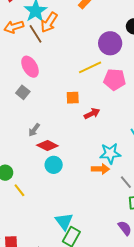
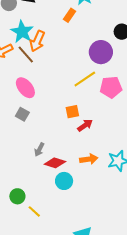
red arrow: (92, 114) -> (85, 125), moved
orange arrow: (100, 169) -> (89, 159), moved

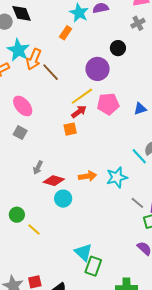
brown line: (26, 54) -> (51, 72), moved
red arrow: (85, 125) -> (79, 112), moved

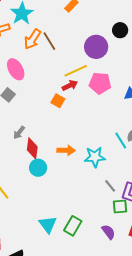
orange arrow: (34, 59) -> (32, 39), moved
orange square: (70, 129) -> (58, 101), turned 32
red diamond: (54, 181) -> (32, 148), turned 70
green rectangle: (93, 266) -> (73, 226), moved

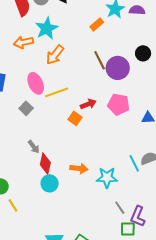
brown line: (49, 41) -> (100, 60), moved
yellow line: (76, 71) -> (57, 92), moved
gray arrow: (19, 133) -> (34, 147), turned -80

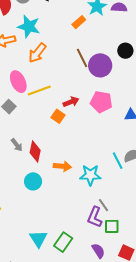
cyan star: (47, 28) -> (29, 26), turned -30
red diamond: (45, 164) -> (35, 151), moved
purple L-shape: (138, 216) -> (95, 217), moved

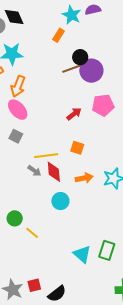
black circle: (125, 51) -> (80, 57), moved
orange arrow: (37, 53) -> (18, 86), moved
brown line: (82, 58) -> (72, 69), turned -66
yellow line: (39, 90) -> (46, 156), moved, turned 30
orange square: (58, 116) -> (77, 148), moved

